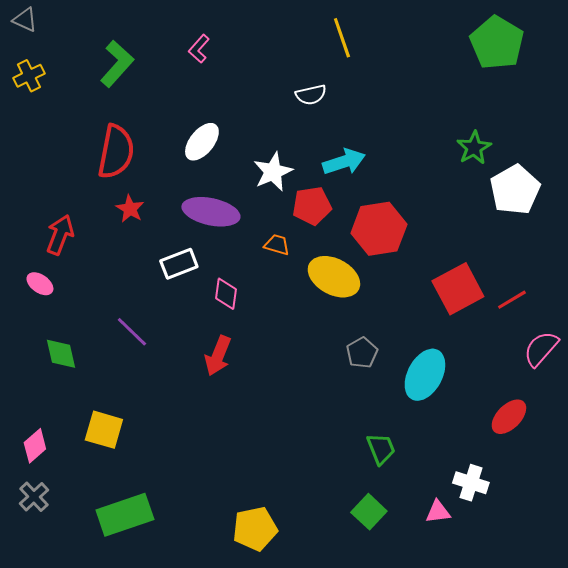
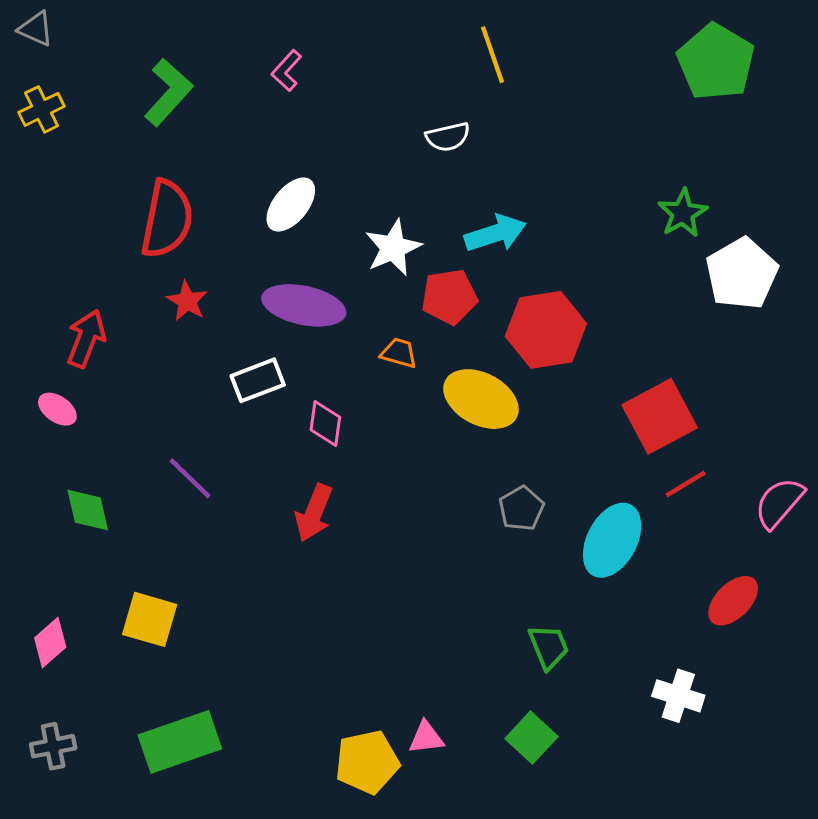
red line: (512, 300) -> (686, 484), moved
gray cross: (34, 497) -> (53, 746), moved, turned 32
pink triangle: (438, 512) -> (426, 738), moved

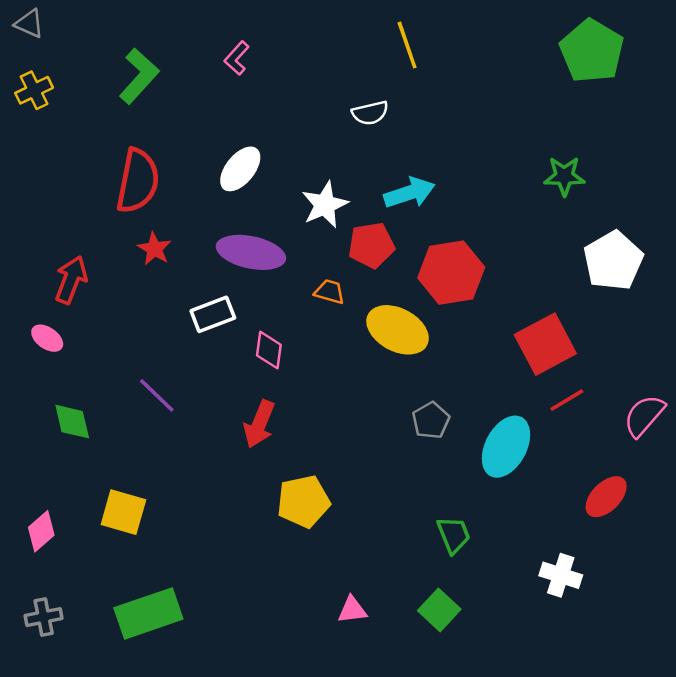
green star: (683, 213) -> (564, 176), turned 30
white pentagon: (742, 274) -> (613, 261), moved
yellow pentagon: (367, 762) -> (303, 501), moved

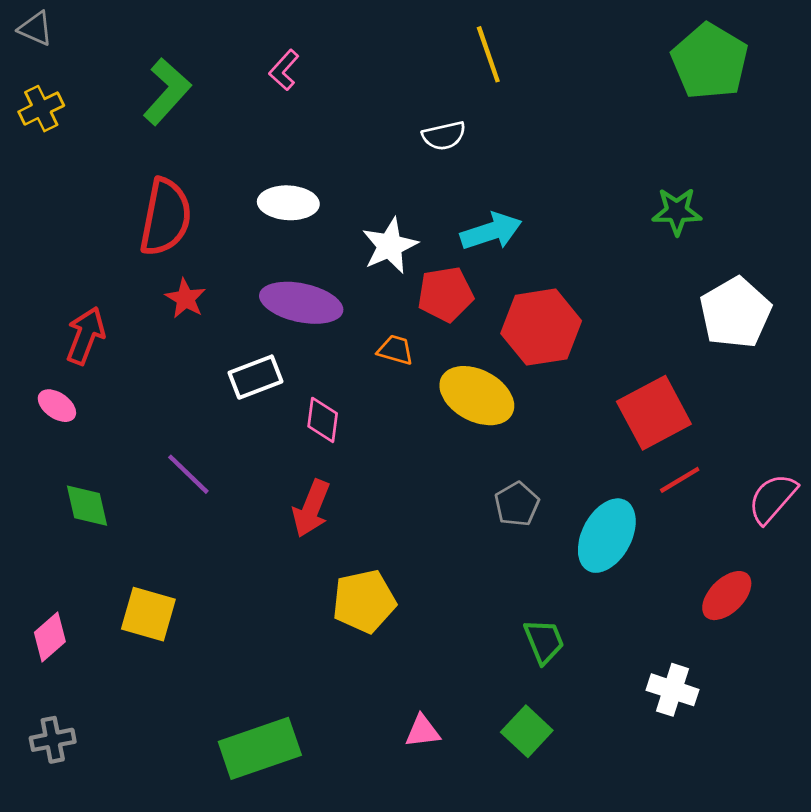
white ellipse: (240, 169) -> (288, 203), turned 54
green rectangle: (148, 613) -> (260, 748), moved

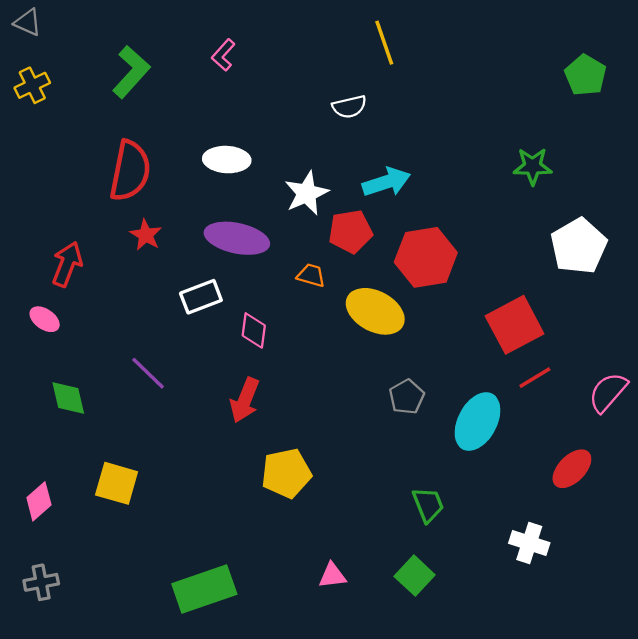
green pentagon: (710, 61) -> (585, 75), moved, size x0.7

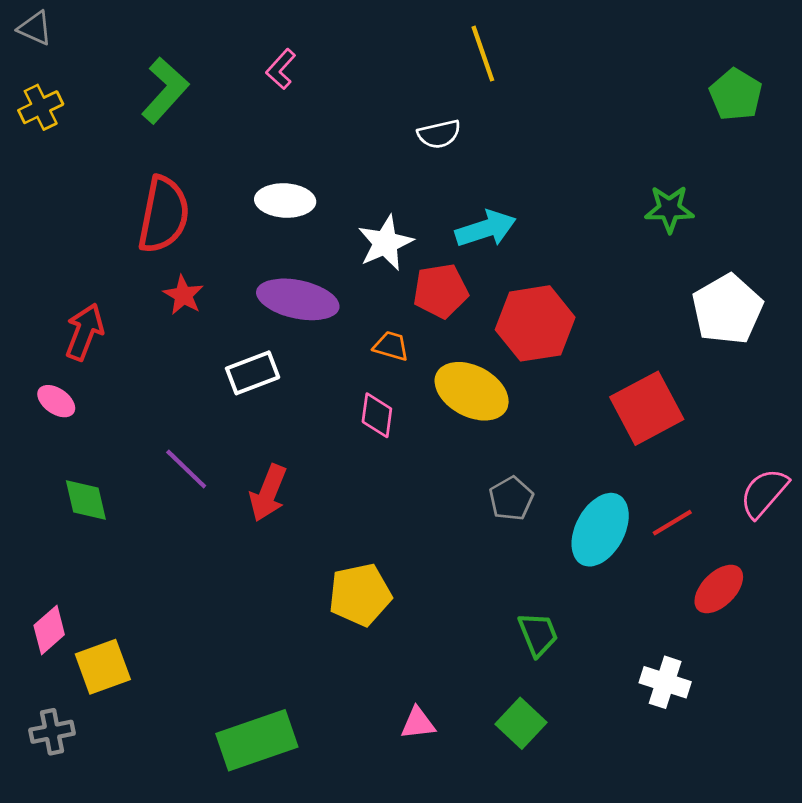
pink diamond: (254, 330) -> (377, 415), moved
red line: (535, 378) -> (672, 523), moved
red arrow: (245, 400) -> (268, 493), moved
yellow square: (117, 483) -> (103, 667), moved, turned -36

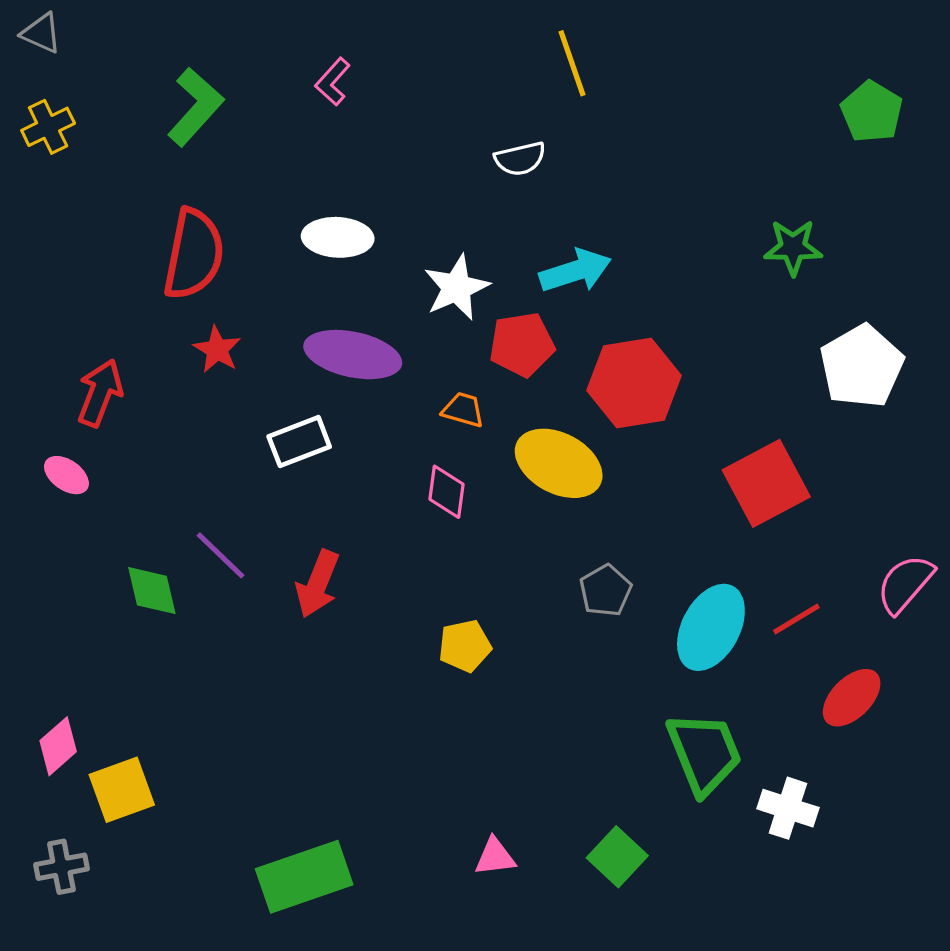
green diamond: (86, 500) -> (152, 591), moved
yellow pentagon: (360, 595) -> (465, 646), moved, size x0.7
green trapezoid: (538, 634) -> (704, 753), moved, size x1.6

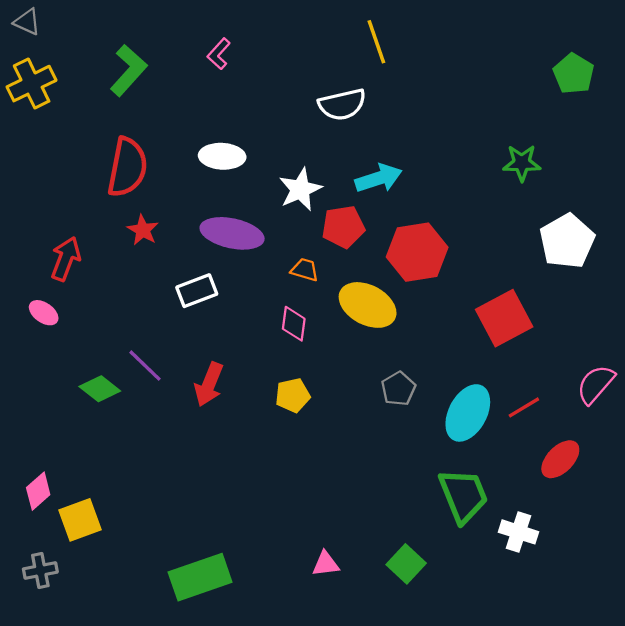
yellow cross: (48, 127) -> (32, 84), size x1.4
white semicircle: (520, 159) -> (342, 104), size x1.4
green diamond: (152, 591) -> (100, 389), turned -39
yellow pentagon: (465, 646) -> (293, 395), moved

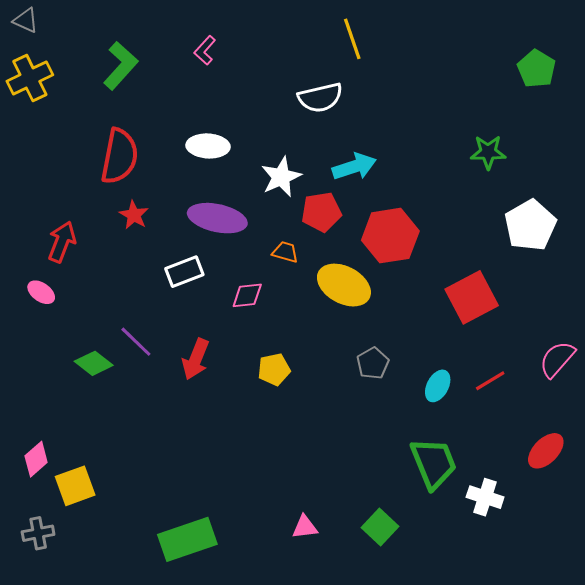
pink diamond: (294, 324) -> (247, 295), moved, turned 76
cyan ellipse: (468, 413) -> (438, 386), size x0.6
red ellipse: (560, 459) -> (546, 451), moved

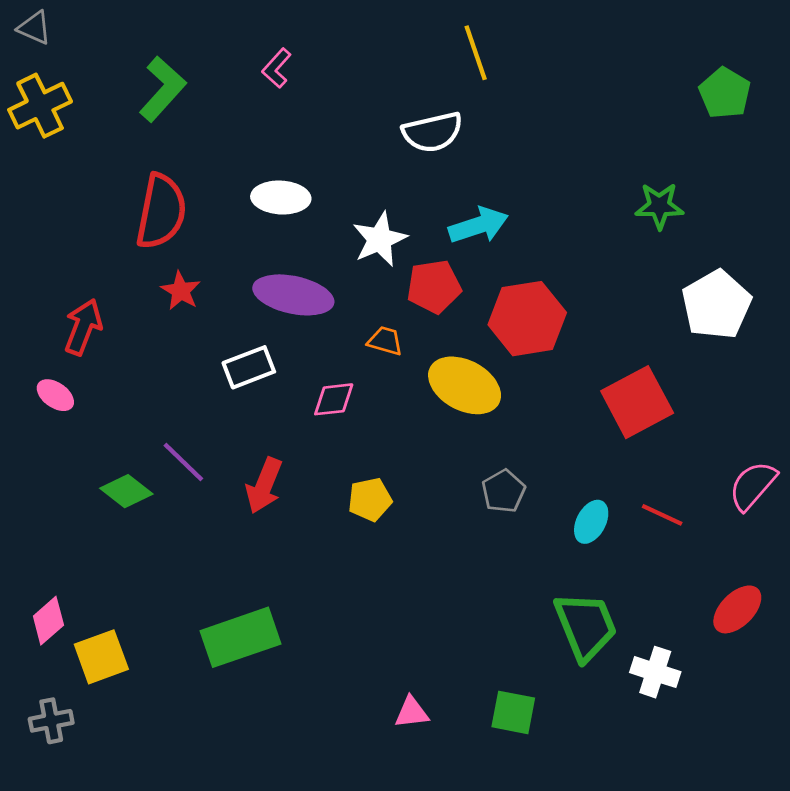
red line: (490, 381) -> (662, 515), turned 56
green square: (380, 527) -> (513, 712), turned -32
green rectangle: (187, 539) -> (240, 637), moved

